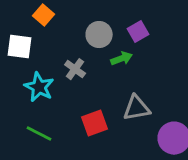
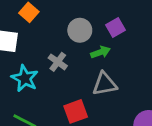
gray triangle: (137, 108) -> (105, 84), moved

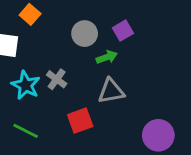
gray cross: (58, 62) -> (57, 79), moved

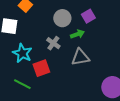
gray cross: (57, 79) -> (53, 43), moved
red square: (80, 121) -> (41, 68), moved

